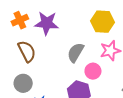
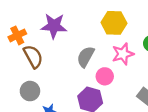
orange cross: (20, 20) -> (17, 35), moved

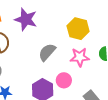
pink circle: (105, 76) -> (64, 80), moved

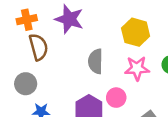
gray semicircle: (47, 52) -> (96, 61), turned -42

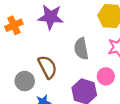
brown semicircle: (38, 47) -> (47, 67), moved

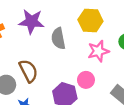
gray semicircle: (81, 49) -> (58, 38), moved

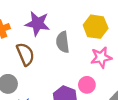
brown semicircle: (28, 71) -> (25, 54), moved

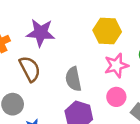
gray semicircle: (63, 42) -> (73, 79), moved
pink circle: (87, 85) -> (116, 97), moved

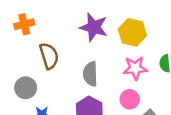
purple star: (41, 33) -> (94, 27), moved

